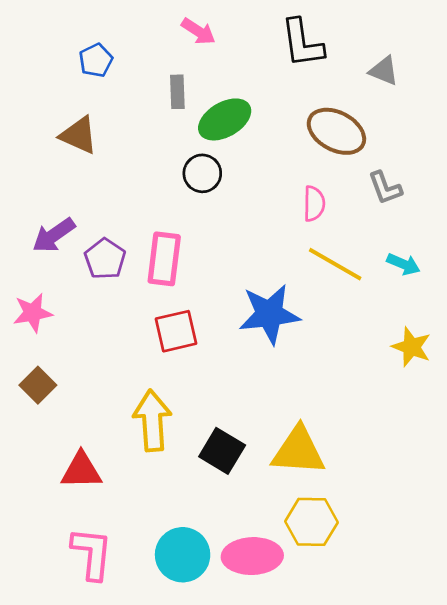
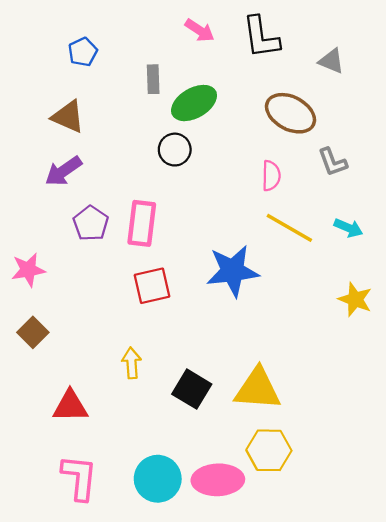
pink arrow: (198, 31) -> (200, 30), moved
purple arrow: (54, 235) -> (63, 171), moved
yellow arrow: (152, 421) -> (132, 363), size x0.6

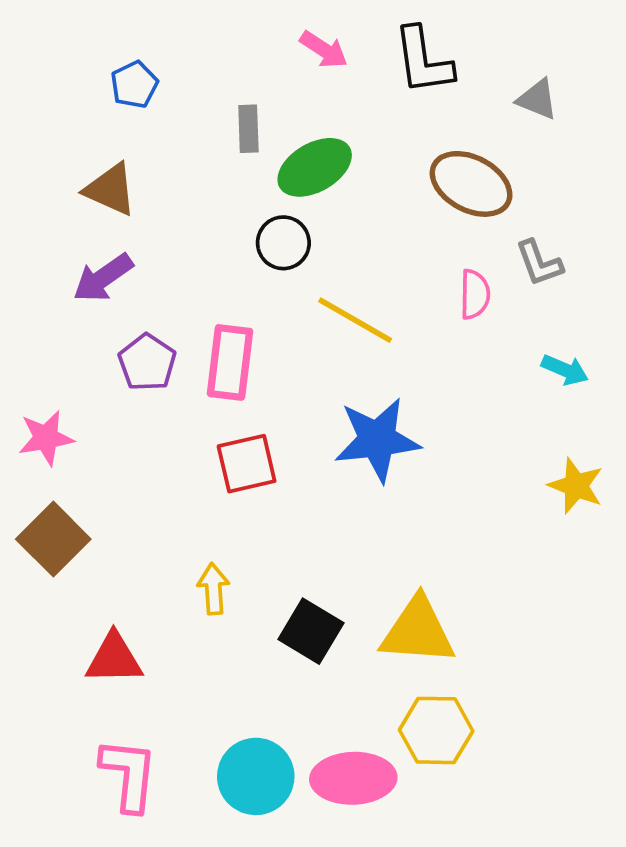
pink semicircle: (271, 176) -> (475, 294), moved
yellow line: (289, 228) -> (355, 320), moved
brown square: (33, 332) -> (53, 539), size x1.4

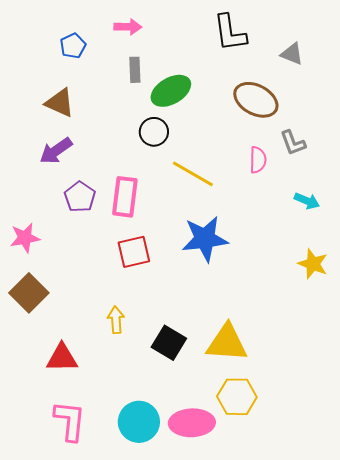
pink arrow: (324, 50) -> (128, 27), moved, turned -32

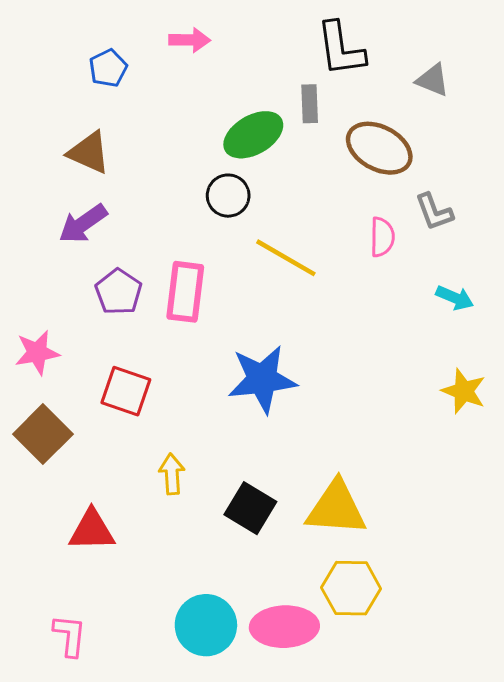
gray rectangle: (135, 70) -> (310, 104), moved
blue star: (205, 239) -> (262, 379), moved
red square: (134, 252) -> (126, 391), moved, turned 32
pink L-shape: (70, 421) -> (70, 636), moved, size x0.7

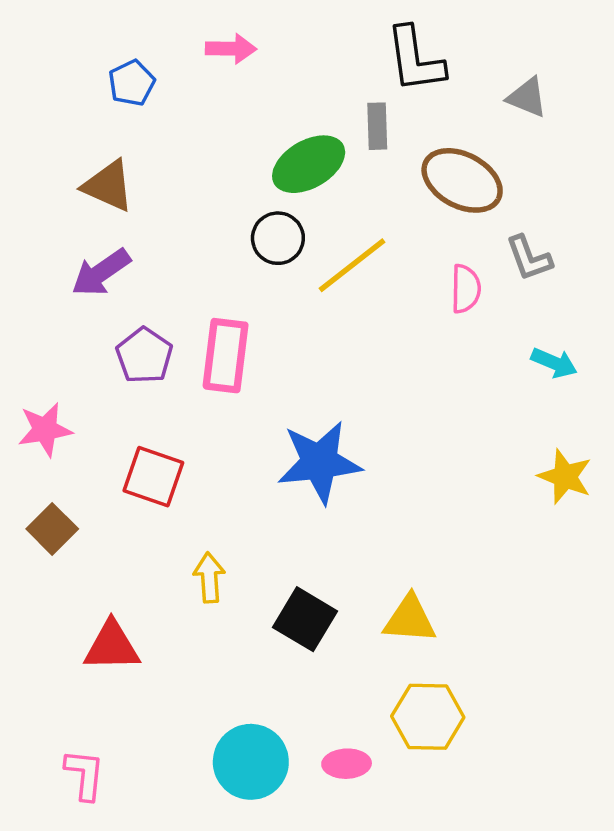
yellow line: (286, 258) -> (352, 265), moved, turned -68
brown square: (43, 434) -> (52, 529), size x0.7
yellow triangle: (336, 508) -> (410, 619), size x0.7
pink ellipse: (284, 627) -> (347, 764), size x0.6

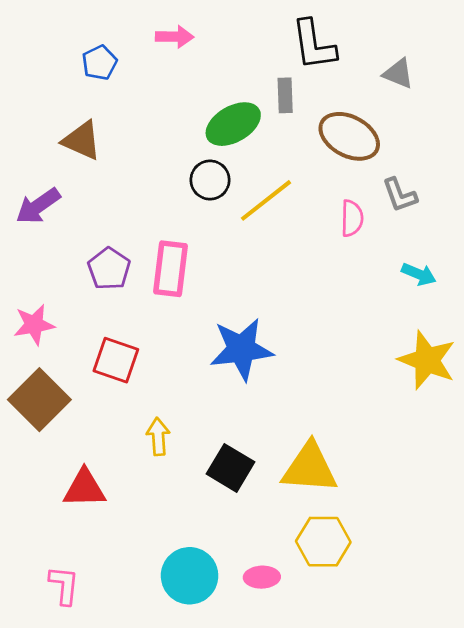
purple arrow: (101, 273) -> (38, 206), moved
yellow star: (565, 477) -> (427, 360), size x1.4
brown square: (52, 529) -> (39, 400), size x1.6
yellow triangle: (410, 619) -> (310, 468), size x1.4

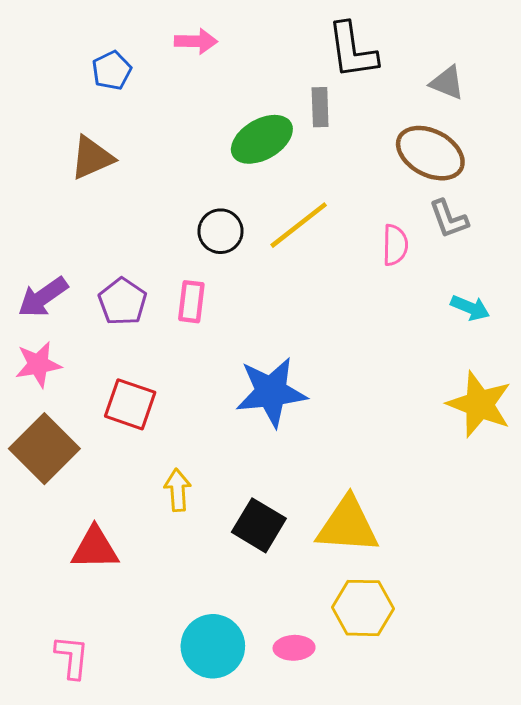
brown ellipse: (349, 136) -> (430, 153), moved
brown triangle: (82, 140) -> (92, 158), turned -48
black circle: (210, 180) -> (221, 231), moved
purple arrow: (38, 206) -> (43, 297), moved
pink rectangle: (170, 269) -> (191, 302), size x0.7

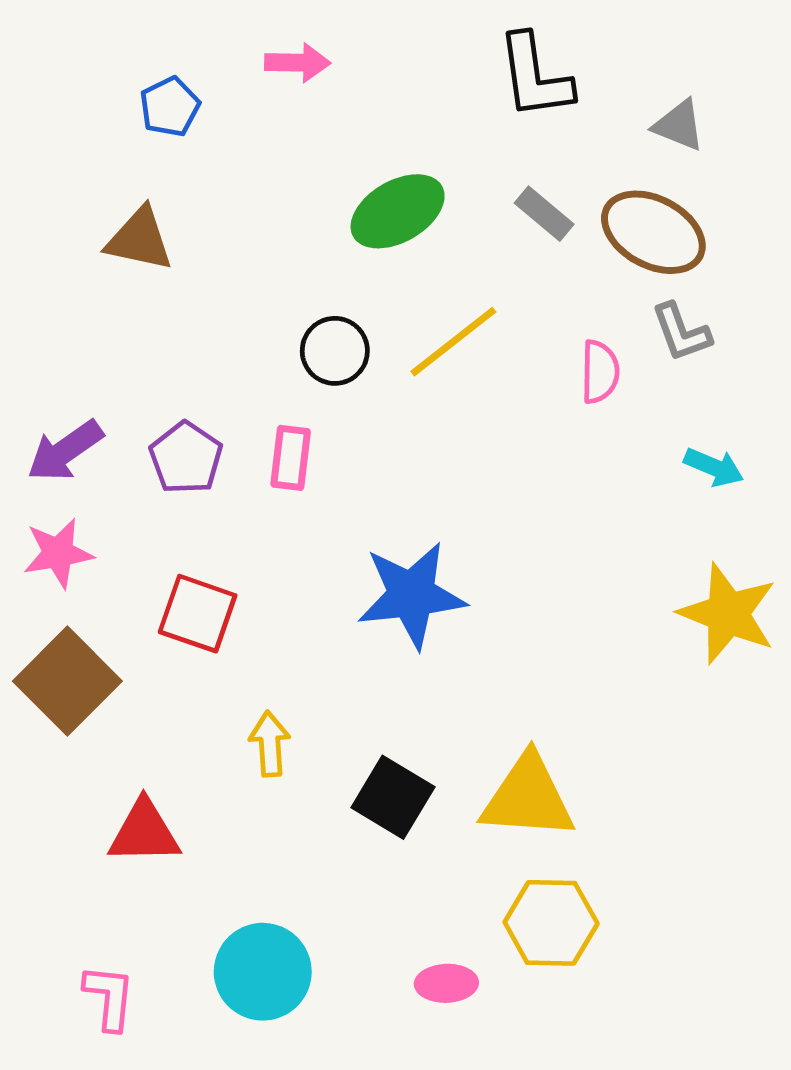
gray rectangle: (320, 107) -> (544, 214), moved, turned -48
brown triangle: (92, 158) -> (139, 239), turned 36
cyan circle: (213, 646) -> (263, 972), moved

